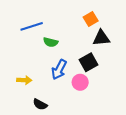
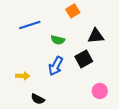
orange square: (91, 19) -> (73, 11), moved
green semicircle: (51, 42) -> (58, 40), moved
pink circle: (80, 82) -> (100, 91), moved

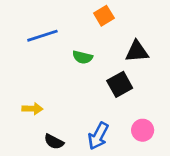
blue arrow: (56, 66) -> (98, 136), moved

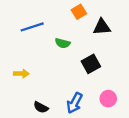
black triangle: (137, 51) -> (102, 27), moved
yellow arrow: (32, 109) -> (21, 74), moved

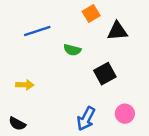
black semicircle: (41, 107) -> (17, 124), moved

